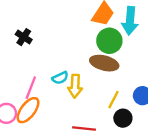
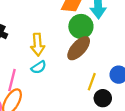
brown ellipse: (104, 63) -> (79, 48), turned -55
yellow arrow: (75, 86) -> (38, 45), moved

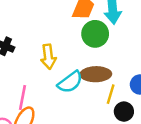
brown ellipse: (79, 48) -> (96, 74), moved, turned 50
cyan semicircle: (39, 67) -> (70, 82), moved, size x1.5

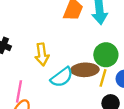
green circle: (95, 34) -> (106, 55), moved
yellow line: (111, 94) -> (103, 78), moved

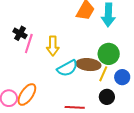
pink line: (19, 91) -> (29, 44), moved

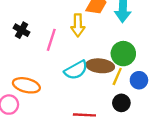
pink line: (29, 44) -> (51, 40), moved
yellow arrow: (53, 46) -> (78, 25), moved
orange ellipse: (27, 94) -> (26, 85), moved, turned 70

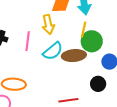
cyan semicircle: (76, 70) -> (53, 51), moved
yellow line: (117, 76) -> (84, 29), moved

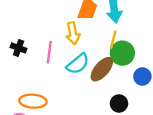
brown ellipse: (74, 56) -> (102, 69), turned -45
black circle: (98, 84) -> (119, 103), moved

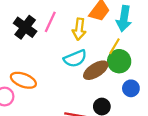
black cross: (19, 48) -> (25, 27), size x1.5
pink line: (49, 52) -> (50, 22), moved

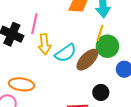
yellow arrow: (79, 29) -> (45, 44), moved

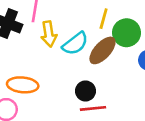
yellow line: (100, 33) -> (104, 19), moved
black circle: (101, 92) -> (85, 91), moved

